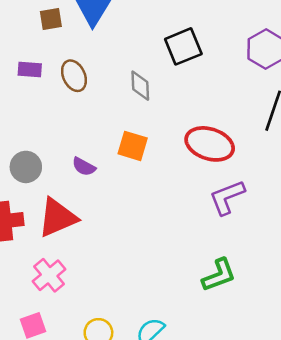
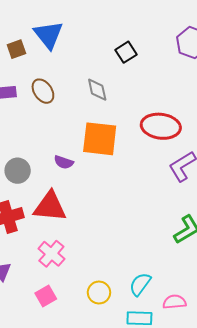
black square: (183, 46) -> (126, 52), size x0.7
orange square: (133, 146) -> (100, 139), size x1.5
red triangle: (58, 218) -> (50, 207), turned 39

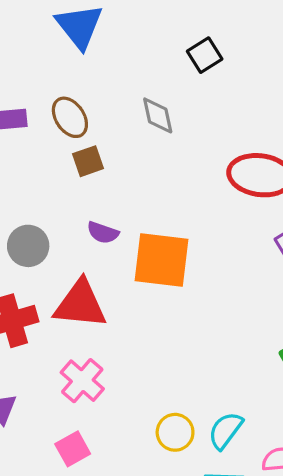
brown square: (16, 49) -> (88, 161), moved
orange square: (100, 139) -> (161, 260), moved
yellow circle: (99, 293) -> (175, 432), moved

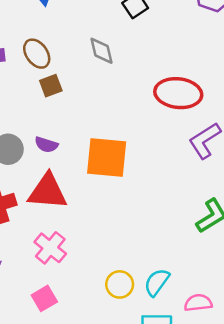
purple semicircle: (103, 233) -> (46, 145), moved

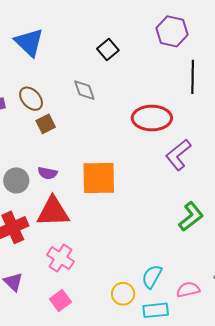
yellow circle: (120, 284) -> (123, 294), moved

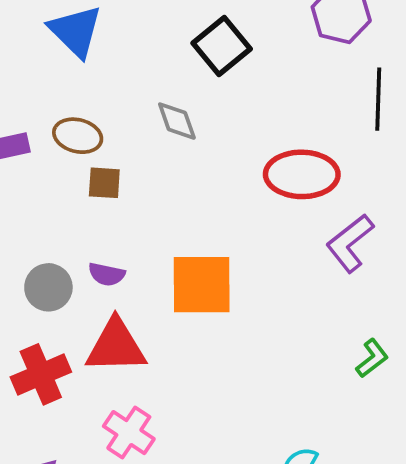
black square: (108, 49) -> (222, 46), size x1.4
brown ellipse: (31, 99) -> (78, 136), turned -35
brown square: (46, 124) -> (104, 183), turned 30
green L-shape: (191, 217) -> (372, 358), size x0.7

